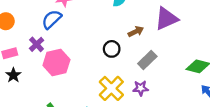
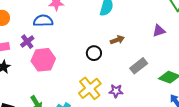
blue semicircle: (52, 19) -> (43, 21), turned 36
purple triangle: (166, 19) -> (159, 31), moved, size x0.6
gray rectangle: (147, 60) -> (139, 66), moved

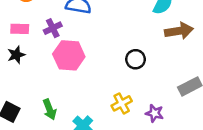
brown arrow: (117, 40) -> (179, 31), moved, size x1.5
yellow cross: (90, 88) -> (122, 103), size x0.7

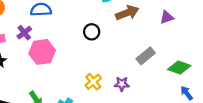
black circle: (136, 59) -> (92, 32), moved

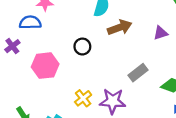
pink hexagon: (42, 52) -> (45, 66), moved
purple star: (122, 84) -> (113, 101), size x1.6

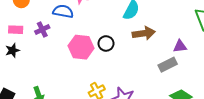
pink hexagon: (45, 66) -> (81, 47), moved
gray rectangle: (138, 73) -> (168, 65), moved

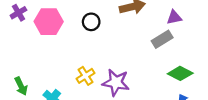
pink hexagon: (81, 47) -> (49, 22), moved

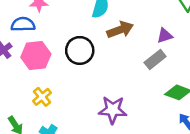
black circle: (91, 22) -> (80, 50), size x1.5
yellow cross: (85, 76) -> (42, 97), moved

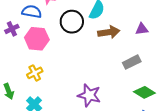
purple triangle: (165, 36) -> (142, 29), moved
black circle: (80, 50) -> (72, 22), moved

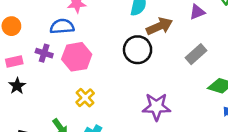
black circle: (72, 22) -> (138, 50), moved
purple cross: (12, 29) -> (44, 53), turned -32

